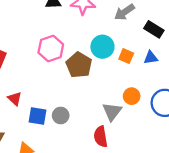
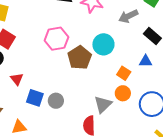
orange square: (126, 56) -> (124, 73), moved

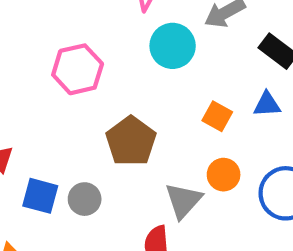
cyan circle: (103, 44) -> (173, 46), moved
brown pentagon: (80, 58) -> (131, 141), moved
orange square: (124, 73) -> (217, 116), moved

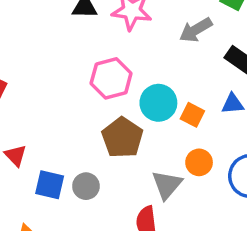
cyan circle: (173, 46) -> (158, 103), moved
pink hexagon: (78, 69) -> (111, 78), moved

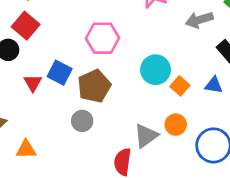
pink hexagon: (111, 78) -> (102, 38), moved
brown pentagon: (122, 138) -> (94, 86), moved
blue square: (50, 185) -> (60, 73), moved

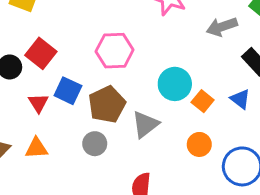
red square: (26, 26) -> (41, 53), moved
blue triangle: (214, 85) -> (240, 99), turned 30
gray triangle: (146, 136) -> (145, 124), moved
orange triangle: (26, 149) -> (36, 148), moved

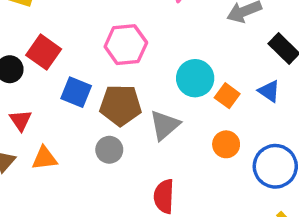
red triangle: (38, 103) -> (21, 120), moved
brown pentagon: (107, 104) -> (121, 105), turned 30

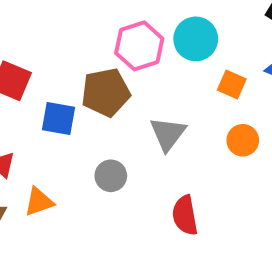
pink hexagon: (126, 45) -> (139, 46), moved
cyan circle: (195, 78) -> (196, 39), moved
brown pentagon: (121, 105) -> (106, 92), moved

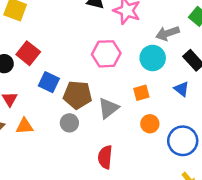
cyan circle: (196, 39) -> (153, 58), moved
orange square: (232, 85) -> (141, 93), moved, turned 35
brown pentagon: (106, 92) -> (77, 95), moved

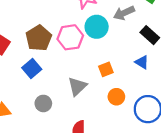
cyan circle: (153, 58) -> (97, 27), moved
blue square: (49, 82) -> (32, 68), moved, turned 30
brown pentagon: (77, 95) -> (39, 38), moved, turned -30

